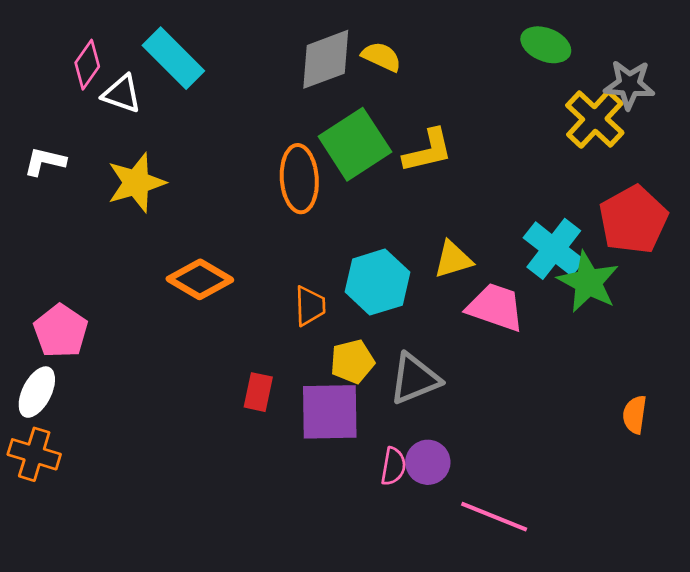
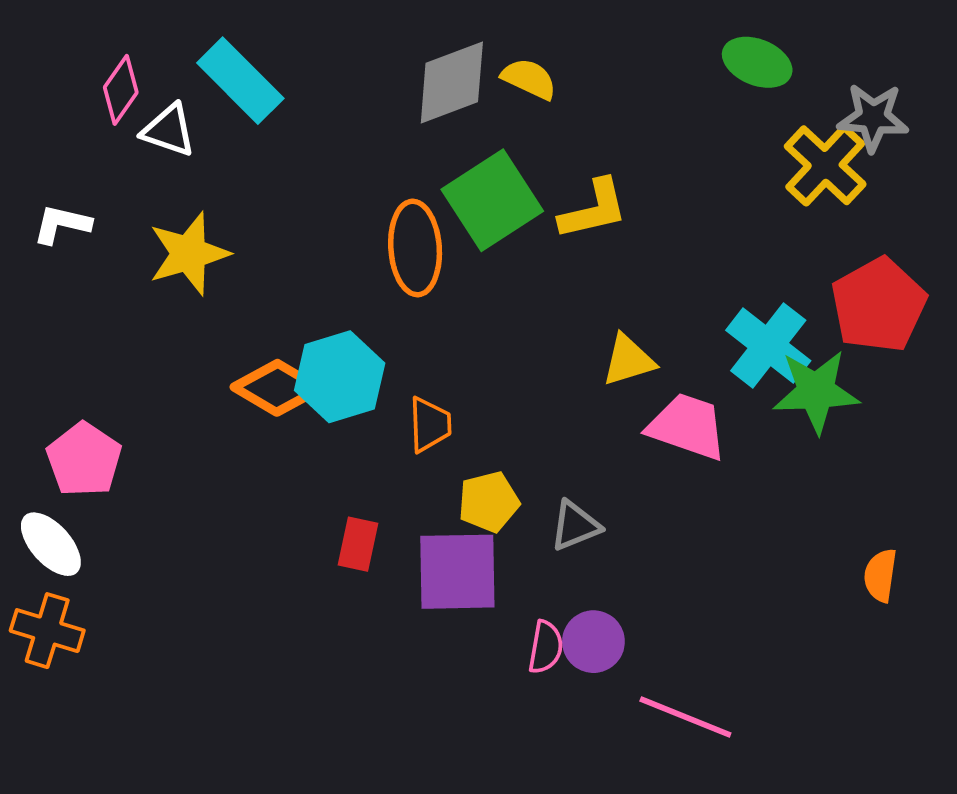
cyan hexagon: (377, 282) -> (340, 377), moved
green star: (588, 282) -> (816, 391), turned -30
gray triangle: (415, 379) -> (575, 526), size x0.7
white ellipse: (37, 392) -> (51, 544), turned -69

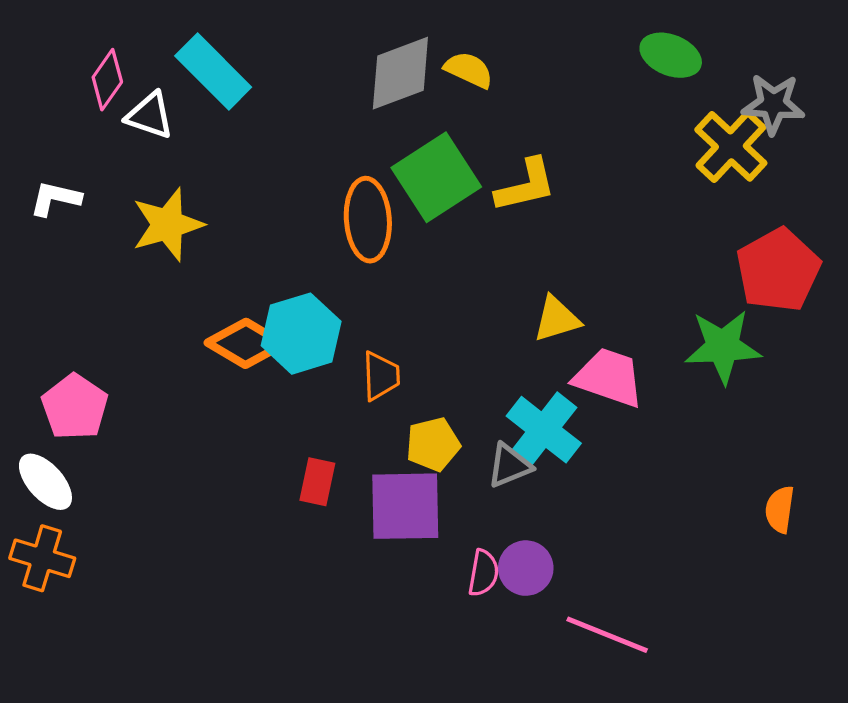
cyan cross: (768, 346) -> (544, 430), moved

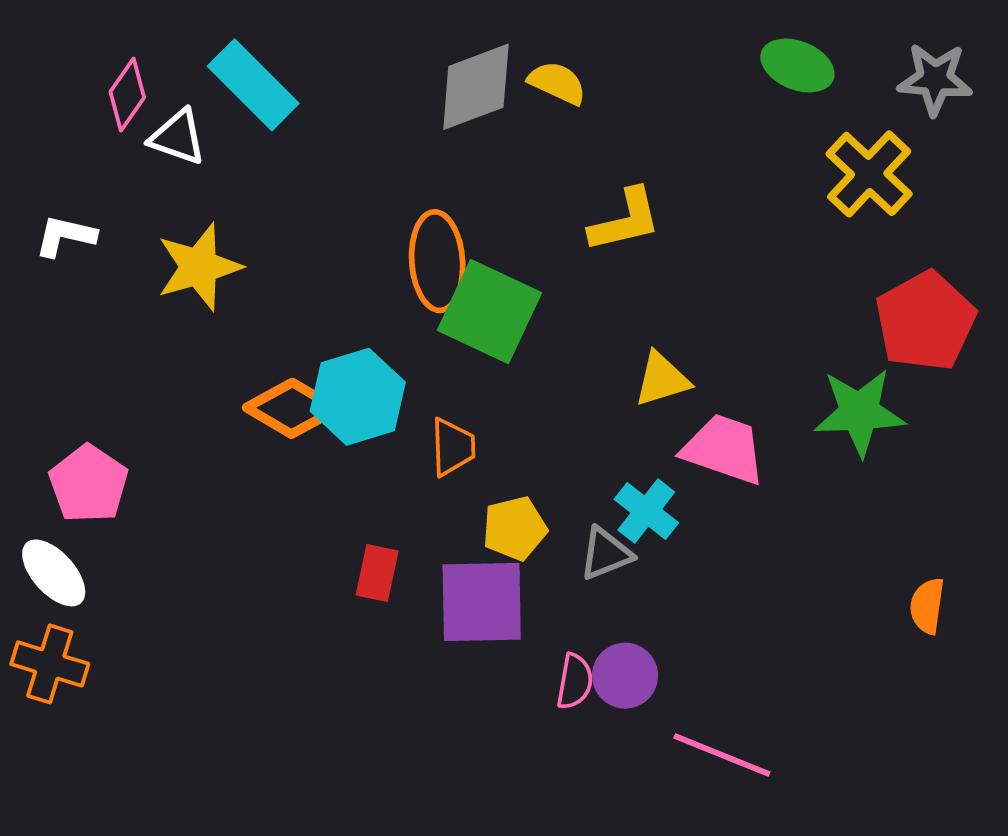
gray star: (773, 104) -> (935, 79), moved
green square: (436, 177) -> (489, 311), moved, turned -32
cyan cross: (544, 430) -> (646, 511), size x0.7

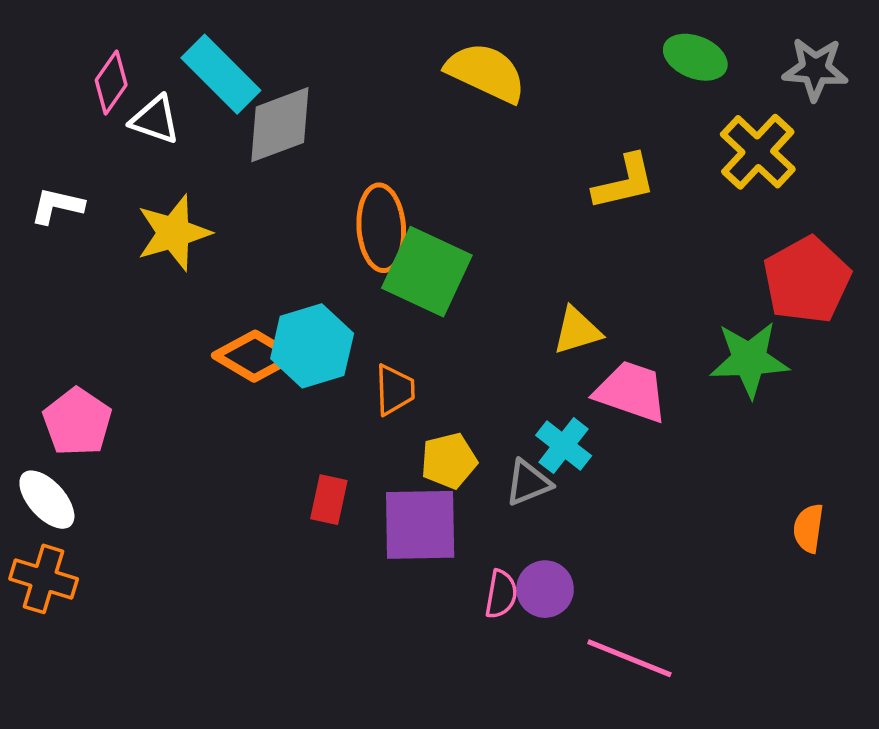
yellow semicircle: (557, 83) -> (486, 72), size x1.6
gray diamond: (476, 87) -> (280, 125), moved
yellow L-shape: (625, 220) -> (624, 182), moved

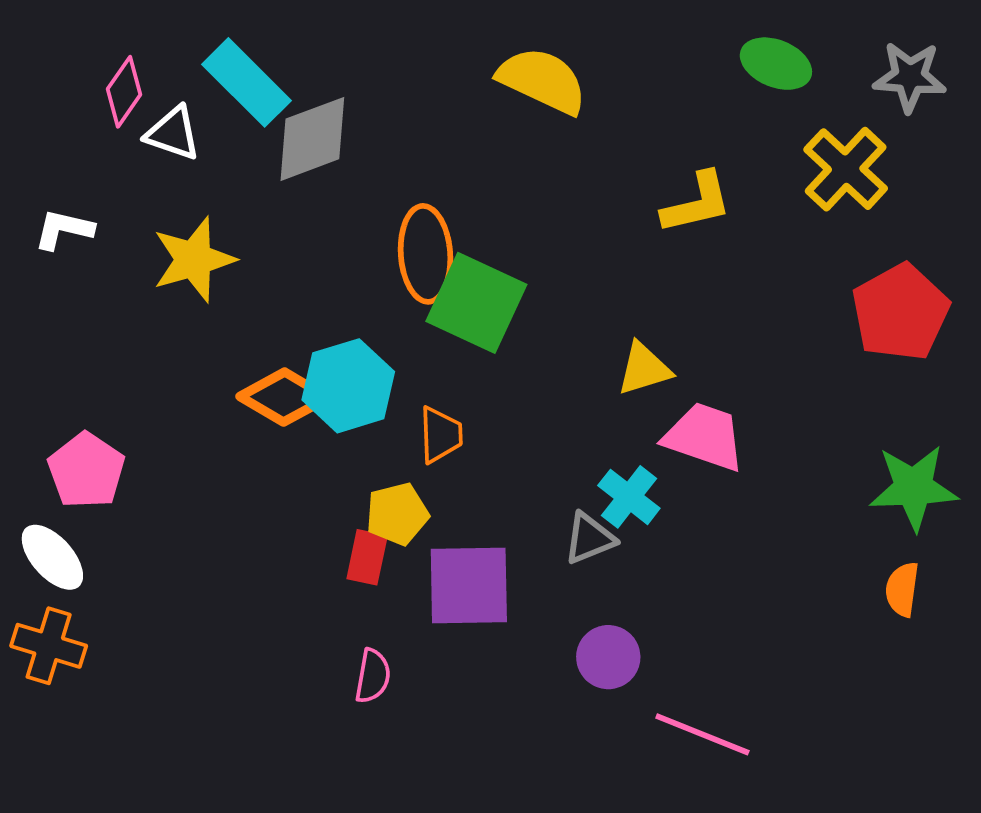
green star: (749, 359) -> (914, 488), moved
yellow pentagon: (449, 461) -> (397, 514), moved
pink semicircle: (501, 594) -> (373, 676), moved

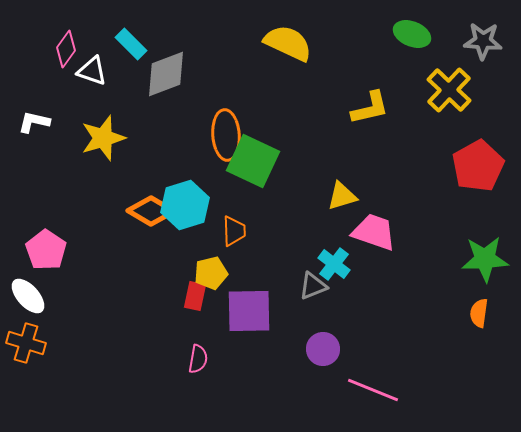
cyan rectangle: (246, 82) -> (131, 44), size x0.7

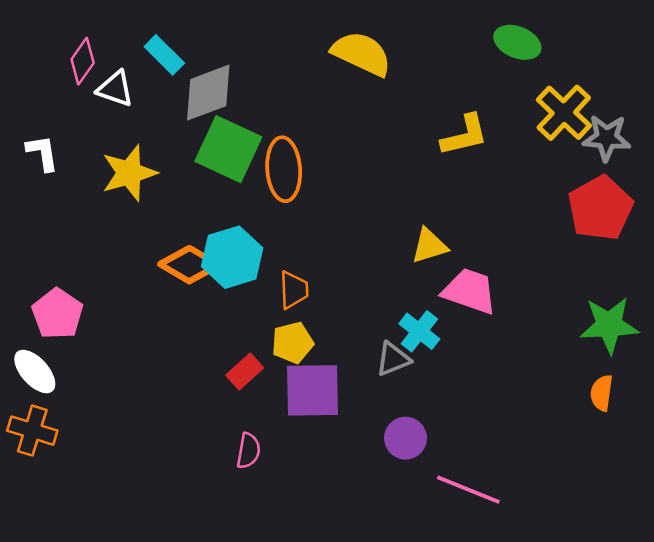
gray star: (483, 41) -> (607, 138), moved
white L-shape: (34, 122) -> (42, 153), turned 68
green square: (253, 161) -> (228, 149), moved
yellow pentagon: (211, 273) -> (292, 343), moved
red rectangle: (195, 296) -> (245, 372), turned 36

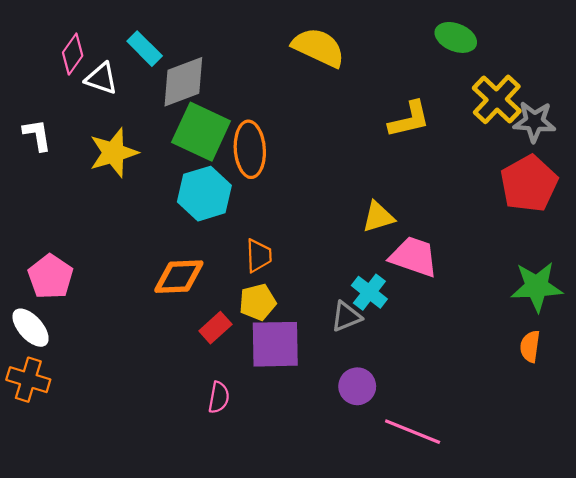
cyan hexagon: (232, 257) -> (204, 194), moved
orange diamond: (189, 265) -> (179, 277), moved, turned -33

